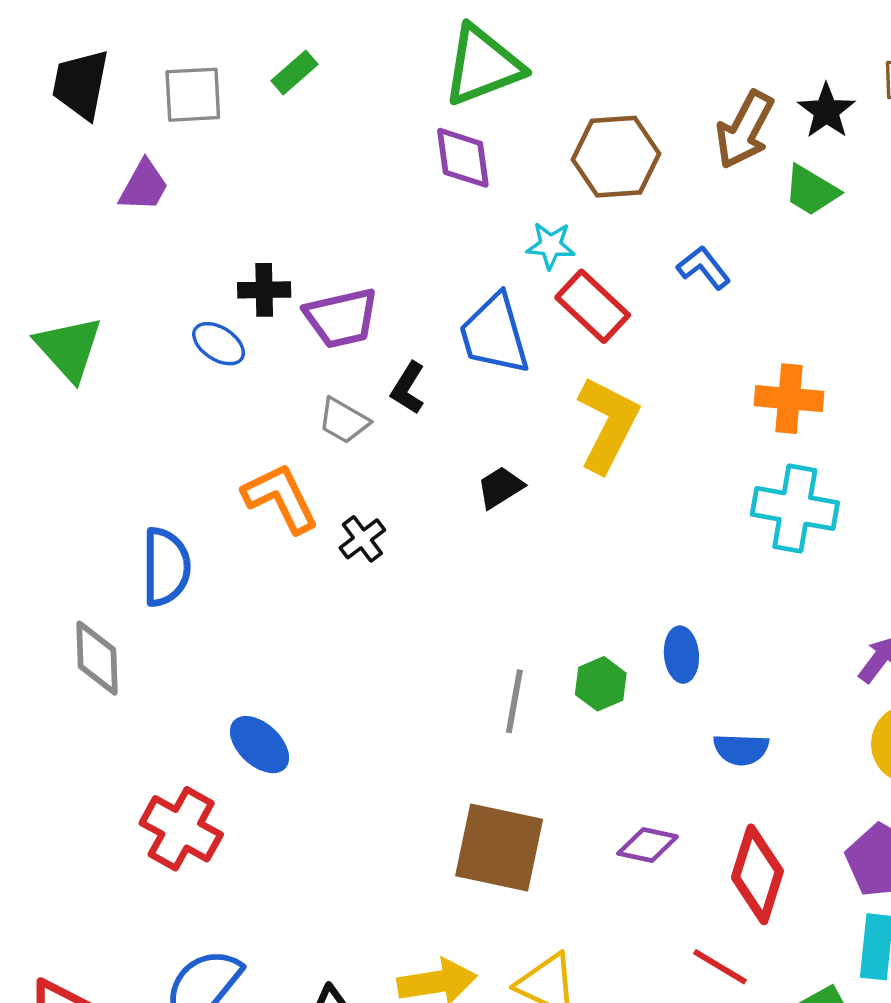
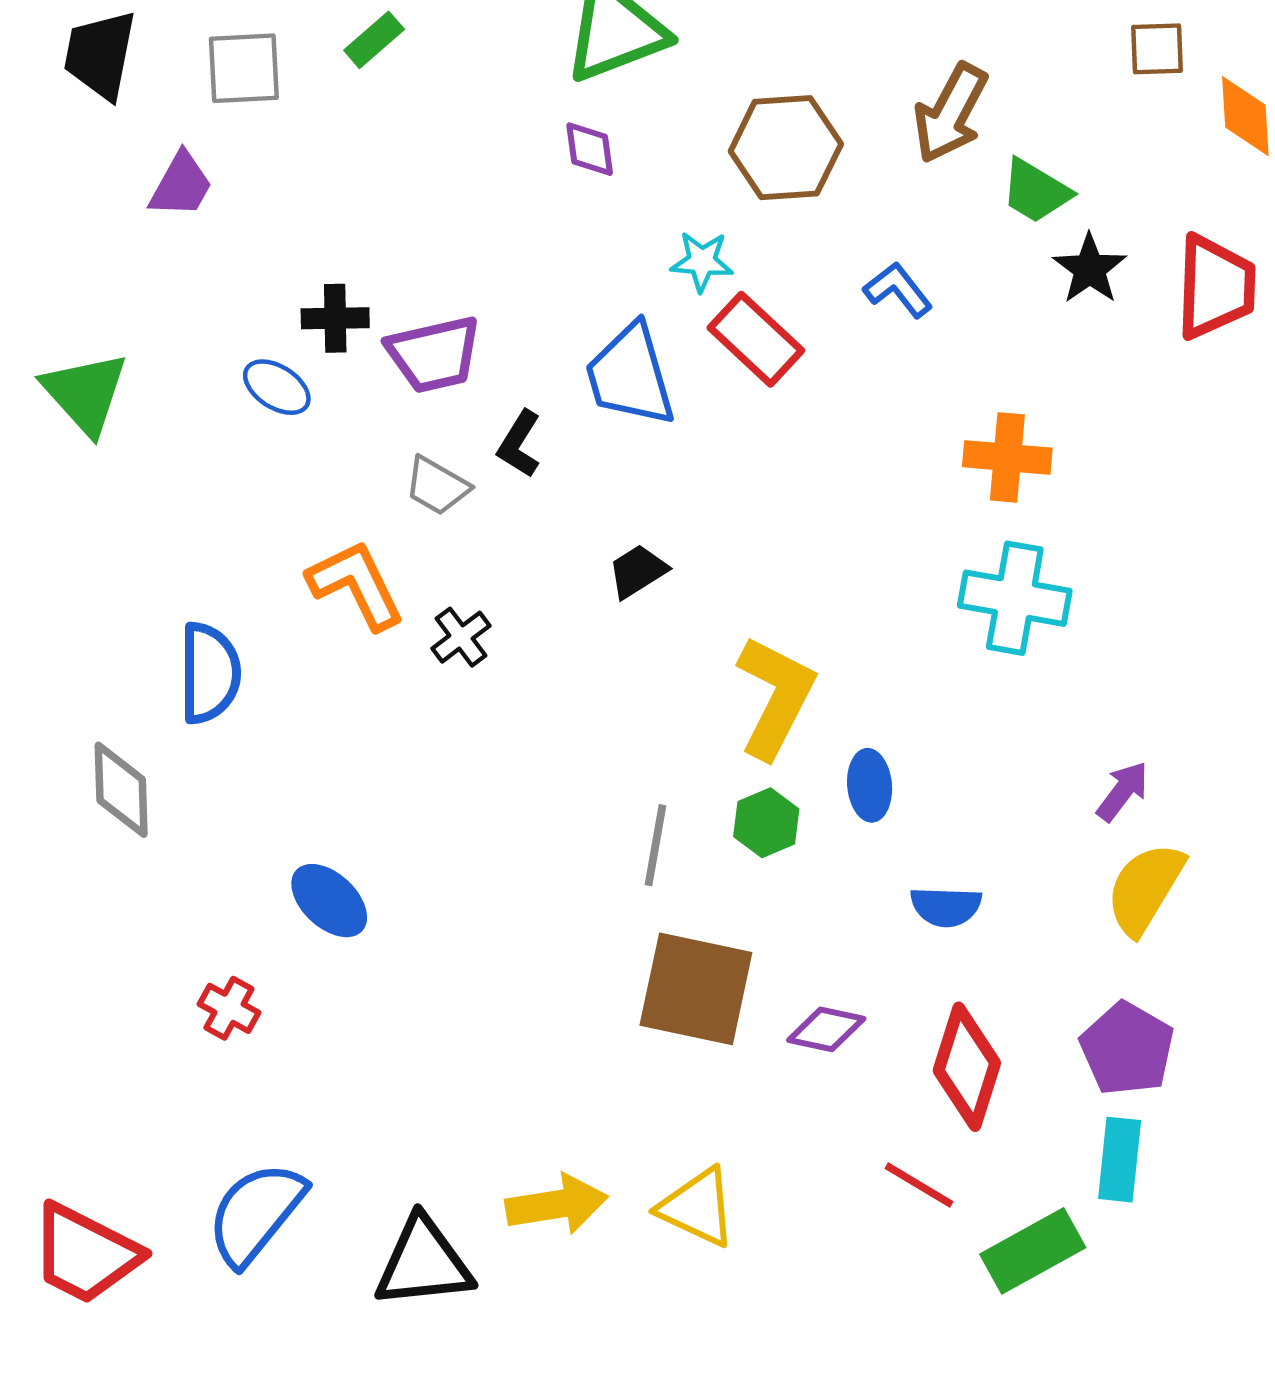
black star: (826, 111) -> (1090, 269), moved
purple diamond: (463, 158) -> (590, 149), size x0.7
yellow L-shape: (608, 424) -> (775, 697), moved
red cross: (181, 829) -> (229, 1008), size x0.6
brown square: (499, 847) -> (696, 989), moved

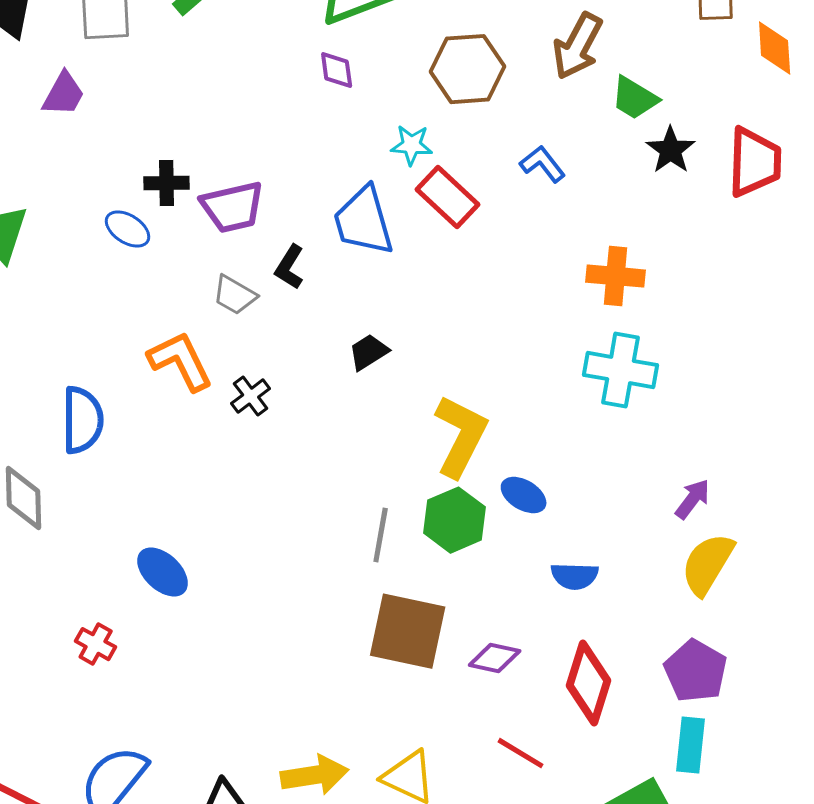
blue ellipse: (870, 785) -> (524, 495), turned -54
green hexagon: (766, 823) -> (455, 520), size x1.4
red line: (919, 1185) -> (521, 753), moved

